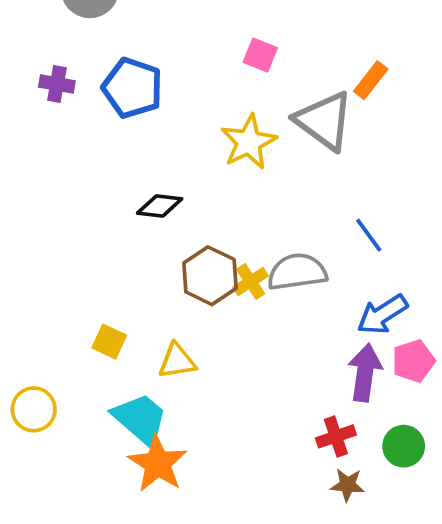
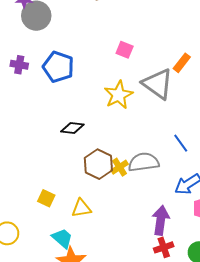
purple arrow: (365, 373) -> (161, 220), moved
cyan trapezoid: (140, 419) -> (62, 238), size x0.7

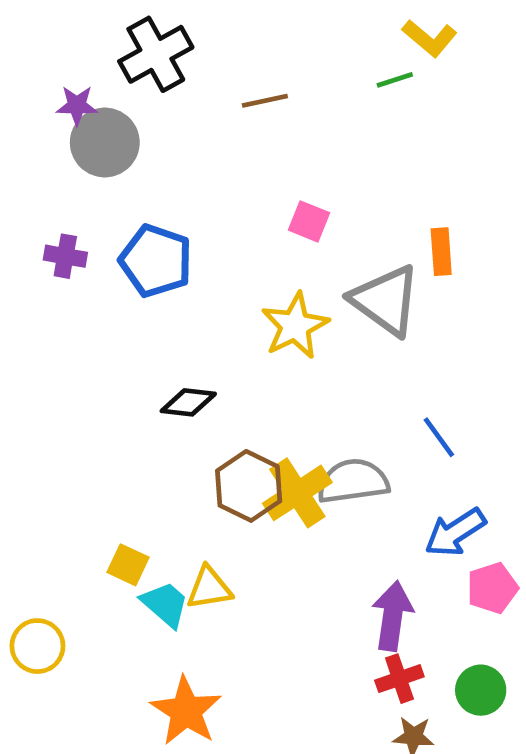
orange rectangle: (182, 63) -> (441, 252), turned -42
yellow cross: (120, 167) -> (297, 493), size x1.6
cyan trapezoid: (62, 238) -> (165, 604), moved

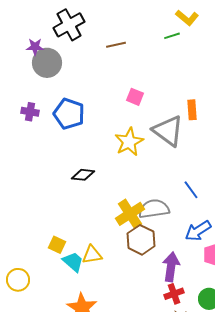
brown hexagon: (249, 486) -> (141, 240), moved

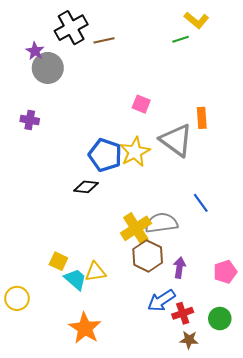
brown line: (116, 45) -> (104, 40), moved
purple star: (35, 47) -> (35, 51), turned 30
blue pentagon: (69, 114) -> (105, 155), moved
blue arrow: (198, 231) -> (161, 301), moved
purple arrow: (171, 267) -> (179, 268), moved, size x0.7

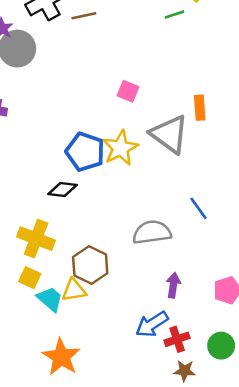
yellow cross: (136, 228) -> (36, 239), moved, turned -36
brown hexagon: (148, 256) -> (90, 265), moved

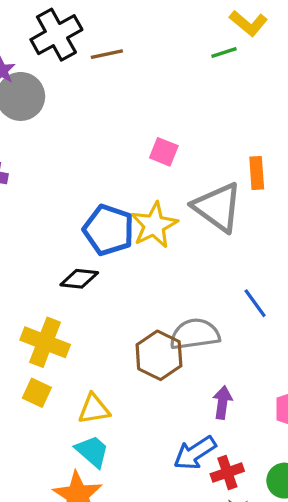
brown hexagon: (90, 265) -> (159, 355), moved
cyan trapezoid: (50, 299) -> (92, 451), moved

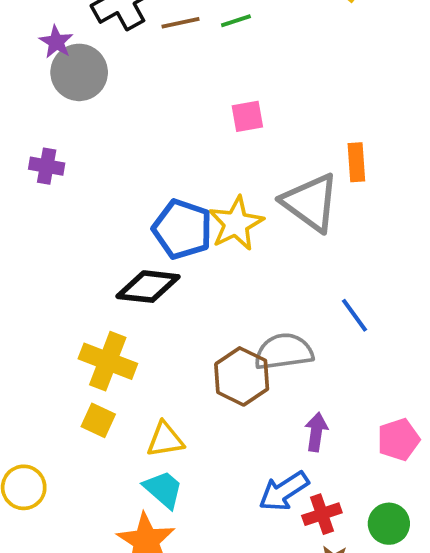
green line: (224, 53) -> (236, 21), moved
pink square: (164, 152) -> (247, 116), moved, turned -32
black diamond: (79, 279) -> (148, 287), size x1.4

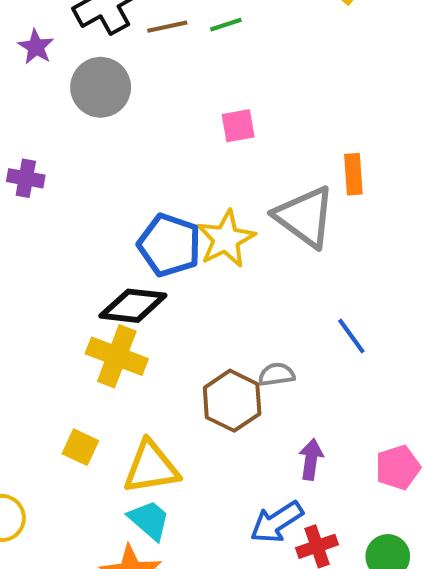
gray circle: (79, 72) -> (101, 87), moved
gray semicircle: (284, 352) -> (277, 374), size x0.6
yellow cross: (108, 361) -> (117, 356), moved
yellow triangle: (165, 440) -> (151, 467), size x1.4

